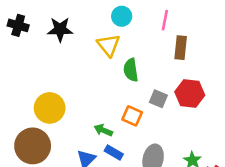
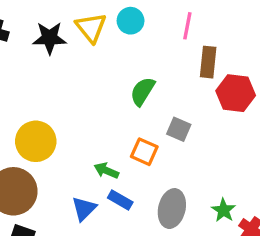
yellow triangle: (109, 45) -> (91, 28), moved
green semicircle: (131, 70) -> (143, 91), turned 40
red hexagon: (190, 94) -> (236, 93), moved

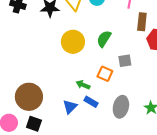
gray square: (179, 129) -> (125, 61), turned -32
yellow circle: (36, 141) -> (73, 42), moved

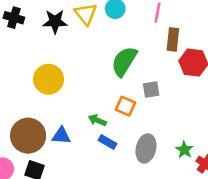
green semicircle: (104, 39) -> (124, 61), size x1.4
yellow circle: (73, 42) -> (49, 79), moved
blue triangle: (70, 107) -> (61, 136), moved, turned 49

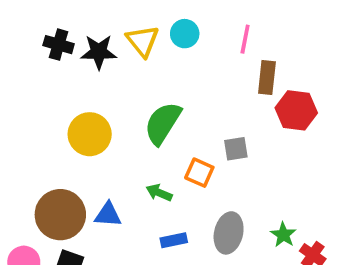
black cross: (14, 18) -> (59, 45), moved
green semicircle: (124, 61) -> (163, 123), moved
blue rectangle: (108, 142) -> (174, 240), moved, turned -42

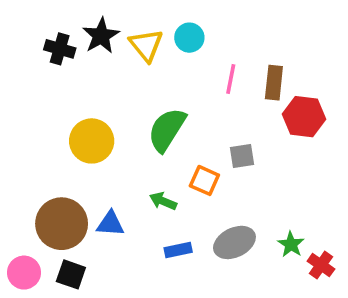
pink line: (245, 39) -> (231, 79), moved
black star: (99, 52) -> (101, 36), moved, turned -30
gray ellipse: (229, 233) -> (234, 242), turned 51

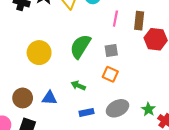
gray square: (242, 156) -> (111, 51), moved
orange square: (204, 180) -> (110, 74), moved
brown circle: (62, 224) -> (23, 98), size x0.7

